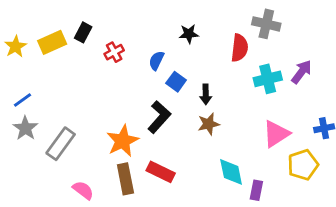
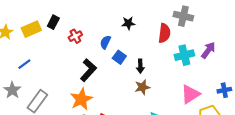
blue line: (23, 100) -> (24, 64), moved
black L-shape: (159, 117) -> (88, 70), moved

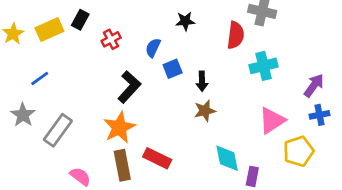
purple arrow: (208, 50) -> (314, 86), moved
blue square: (119, 57) -> (173, 69), turned 32

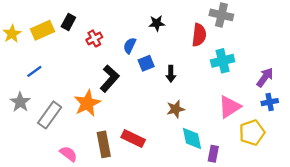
brown star: (205, 111) -> (176, 109), moved
orange star: (119, 127) -> (87, 103), moved

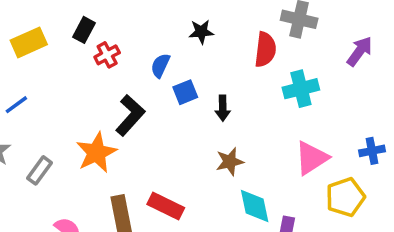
black rectangle: (68, 22) -> (84, 30), moved
purple arrow: (265, 77) -> (360, 51), moved
gray rectangle: (50, 115) -> (39, 170), size x0.7

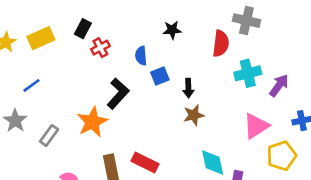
purple arrow: (360, 51) -> (279, 85), moved
blue semicircle: (160, 66) -> (141, 56), turned -30
brown star: (230, 162) -> (194, 115), moved

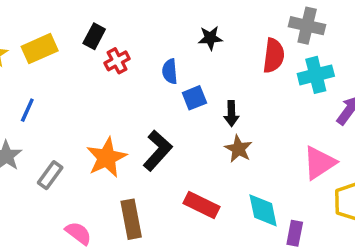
cyan cross: (248, 73) -> (316, 75), moved
blue line: (31, 85) -> (27, 110), turned -30
black L-shape: (118, 94) -> (158, 151), moved
brown star: (194, 115) -> (238, 149), turned -30
red rectangle: (145, 163) -> (201, 205), moved

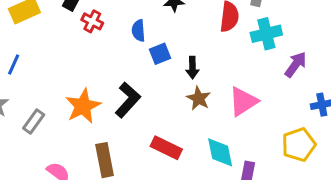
red cross: (117, 61) -> (92, 21), turned -35
pink triangle: (319, 163) -> (243, 101), moved

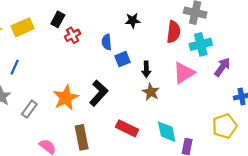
red cross: (92, 21) -> (73, 35), turned 35
pink triangle: (243, 101) -> (184, 73), moved

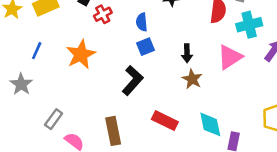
blue square: (122, 59) -> (146, 47), moved
orange star: (66, 98) -> (81, 54), moved
gray rectangle: (29, 109) -> (54, 119), moved

